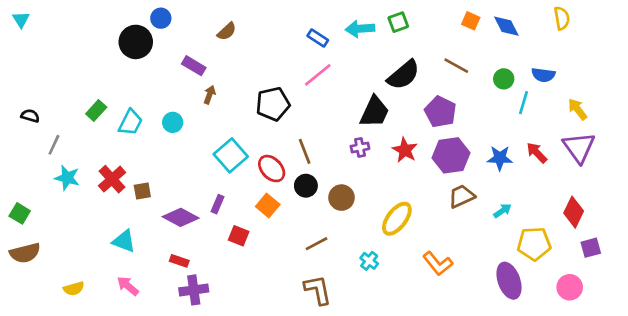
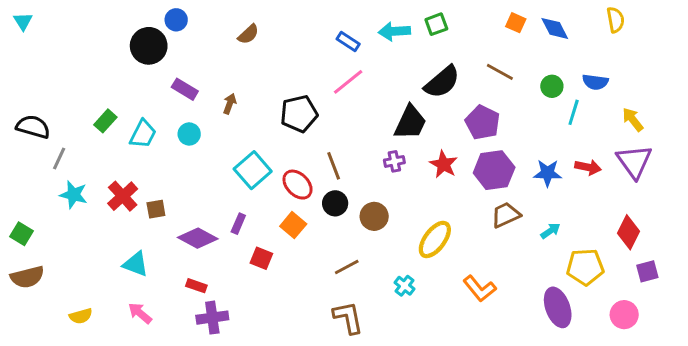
purple rectangle: (194, 66) -> (185, 89), moved
black semicircle: (30, 116) -> (33, 127), size x1.6
red arrow: (537, 153) -> (588, 167), turned 145

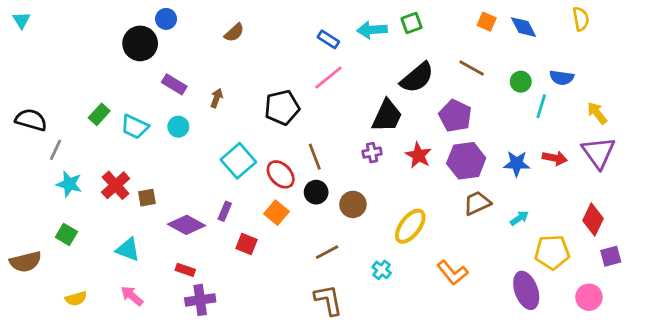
cyan trapezoid: (143, 134) -> (135, 127), turned 88
green square: (22, 234) -> (66, 234), moved

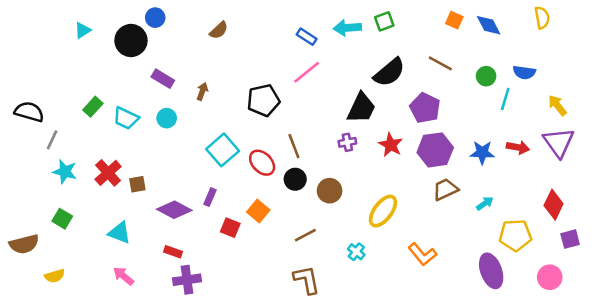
cyan triangle: (21, 20) -> (83, 30), moved, turned 30
orange square: (277, 213) -> (258, 211), moved
yellow semicircle: (76, 299) -> (55, 276), moved

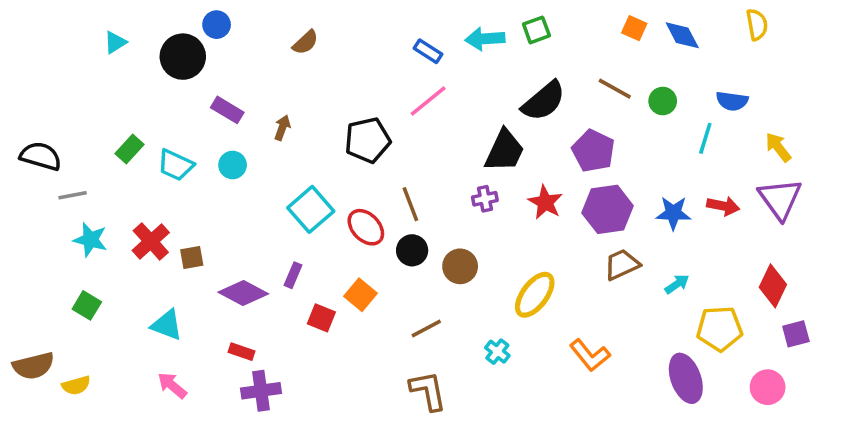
green circle: (486, 76) -> (663, 101), moved
gray line: (52, 140) -> (73, 195), turned 54
brown semicircle: (24, 244) -> (33, 366), moved

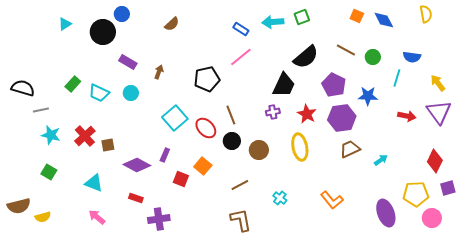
blue star: (673, 213) -> (368, 96), moved
yellow ellipse: (535, 295) -> (300, 147), moved, turned -48
yellow pentagon: (720, 329) -> (416, 194), moved
purple cross: (261, 391) -> (159, 219), moved

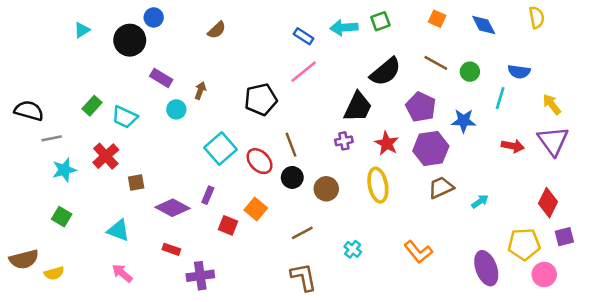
orange square: (357, 16) -> (437, 19), moved
cyan circle: (131, 93) -> (176, 109), moved
cyan star: (51, 135) -> (64, 170), turned -30
red cross: (85, 136) -> (106, 156), moved

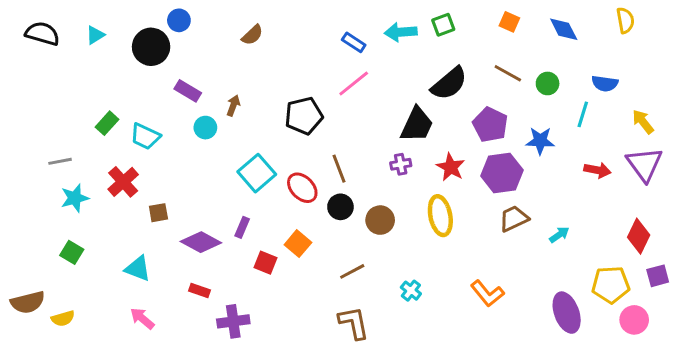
black semicircle: (29, 111) -> (42, 34), moved

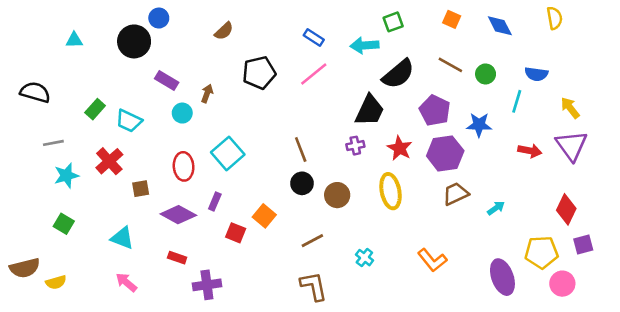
cyan arrow: (401, 32) -> (364, 45), moved
black semicircle: (42, 34) -> (35, 92), moved
cyan triangle: (95, 35) -> (74, 40), moved, turned 30
black pentagon: (304, 116) -> (259, 73), moved
red ellipse: (302, 188) -> (184, 166), moved, turned 40

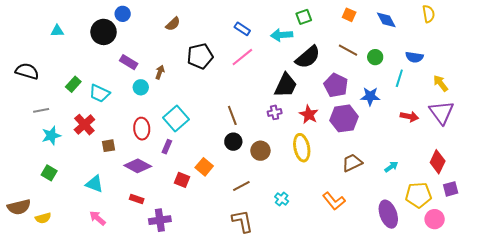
brown trapezoid: (456, 194) -> (352, 163), moved
purple rectangle: (215, 202) -> (167, 147), moved
cyan arrow: (496, 208) -> (391, 167), moved

